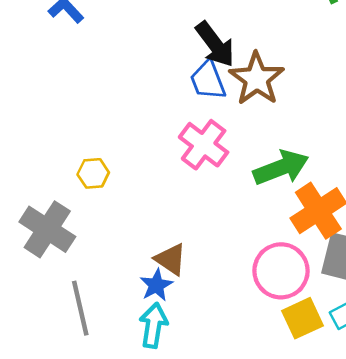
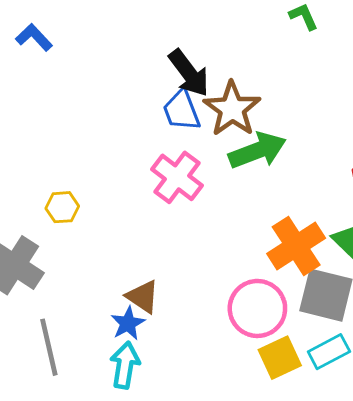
green arrow: (281, 168) -> (257, 151), moved

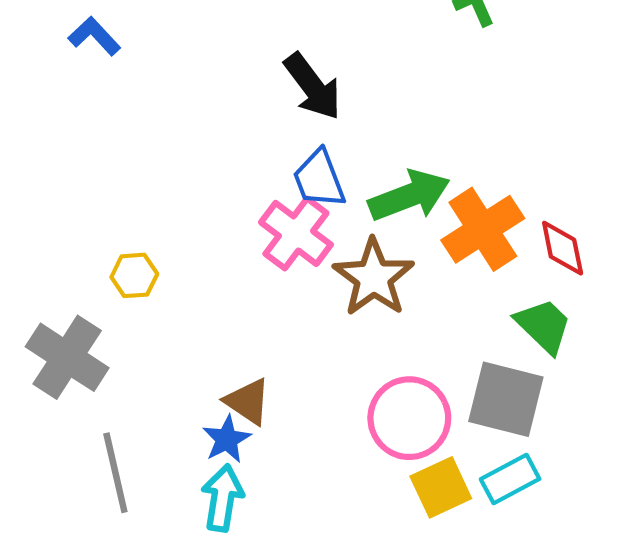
brown star: (232, 109) -> (374, 278), moved
blue trapezoid: (181, 110) -> (319, 179), moved
orange cross: (296, 246) -> (483, 229), moved

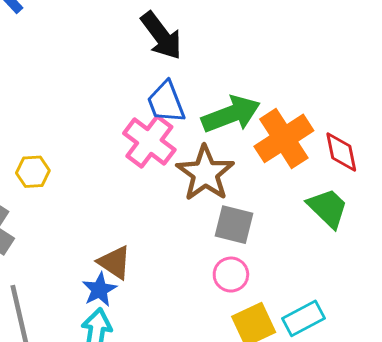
gray square: (506, 399) -> (234, 225), moved, size x0.7
pink circle: (409, 418) -> (231, 275), size x0.6

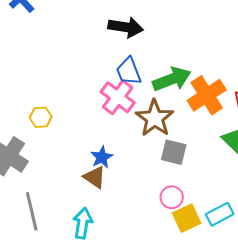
black arrow: (161, 36) -> (126, 27), turned -44
pink circle: (231, 275) -> (172, 197), moved
blue star: (99, 290) -> (102, 157), moved

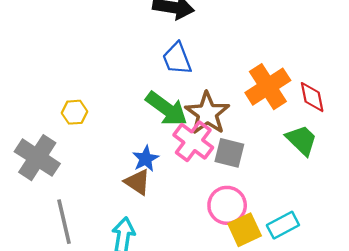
green arrow: (172, 79) -> (167, 109), moved, turned 57
pink cross: (118, 97) -> (193, 141), moved
pink circle: (172, 197) -> (227, 205), size x1.4

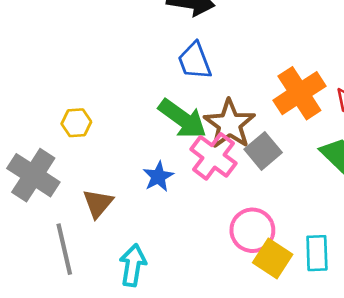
gray square: (229, 153) -> (263, 151), moved, turned 36
brown triangle: (137, 182) -> (98, 203), moved, turned 36
cyan rectangle: (283, 225) -> (317, 253), turned -64
yellow square: (245, 230) -> (273, 258), turned -32

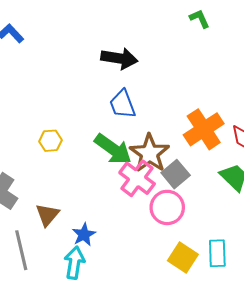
yellow hexagon: (76, 123) -> (50, 141), moved
blue star: (158, 177) -> (84, 235), moved
pink circle: (252, 230) -> (167, 207), moved

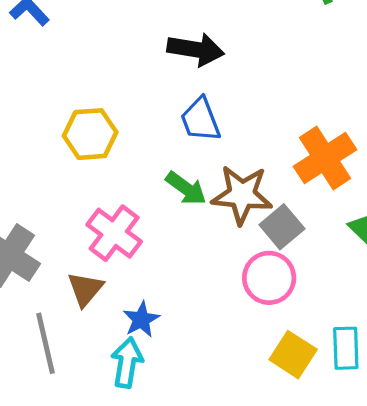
yellow hexagon: (50, 141) -> (90, 134), moved, size x1.5
green arrow: (113, 149) -> (186, 188), size x0.7
brown star: (150, 153) -> (242, 195), turned -30
pink cross: (137, 178) -> (114, 233), moved

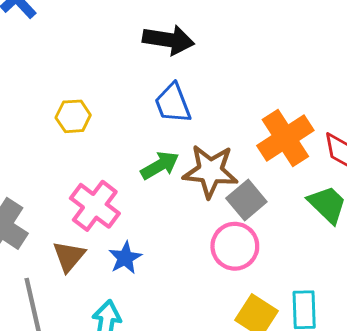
yellow hexagon: (90, 134) -> (73, 116), size x0.7
green arrow: (186, 188) -> (160, 165), turned -66
blue star: (141, 319) -> (125, 258), moved

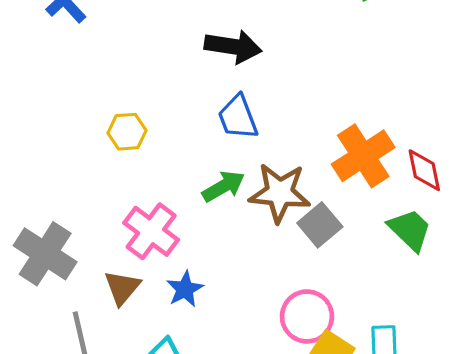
pink circle: (235, 246) -> (307, 316), moved

